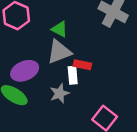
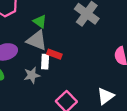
gray triangle: (59, 52) -> (37, 40), turned 35

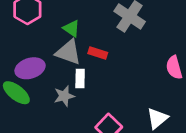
red rectangle: (54, 54) -> (98, 53), moved

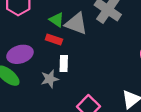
gray triangle: (68, 52) -> (76, 24), moved
red rectangle: (98, 53) -> (54, 39), moved

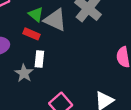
gray star: (50, 79) -> (24, 73), turned -30

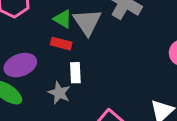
gray triangle: (55, 20) -> (87, 22), turned 40

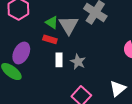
purple ellipse: (20, 65) -> (21, 53), turned -45
gray star: (59, 93) -> (78, 62), moved

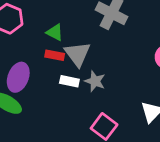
gray triangle: (69, 25) -> (77, 54), moved
white rectangle: (59, 60) -> (69, 81), turned -72

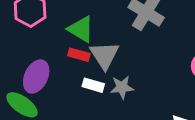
green triangle: (55, 32) -> (81, 29), size x1.4
gray star: (95, 81) -> (122, 87), turned -30

